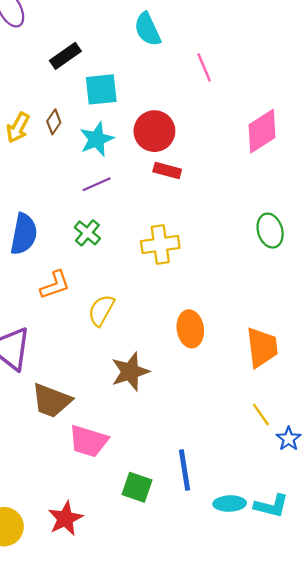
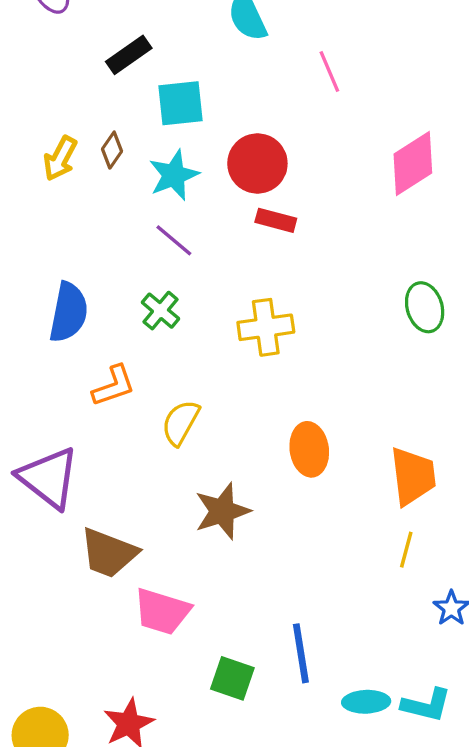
purple line: (97, 184) -> (174, 240), turned 64
yellow line: (261, 414) -> (406, 550), moved, turned 50

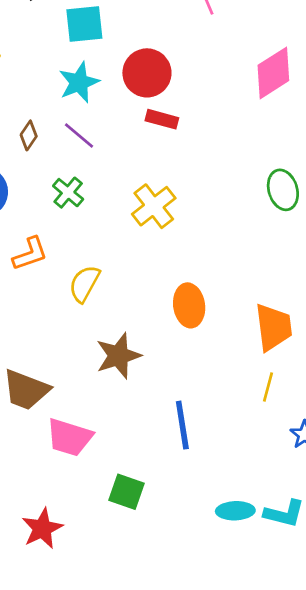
brown diamond: (112, 150) -> (29, 135), moved
yellow cross: (266, 327) -> (154, 206), turned -30
blue line: (301, 653) -> (182, 425), moved

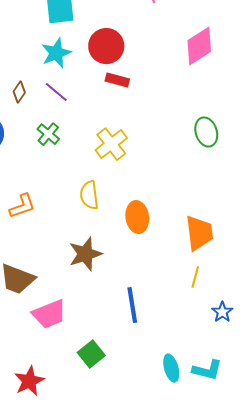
orange L-shape: (30, 254) -> (22, 206), moved
yellow semicircle: (84, 284) -> (89, 195), moved, turned -36
pink trapezoid: (69, 437) -> (49, 314), turned -39
green square: (127, 492) -> (91, 354), turned 32
cyan ellipse: (235, 511) -> (171, 368), turned 76

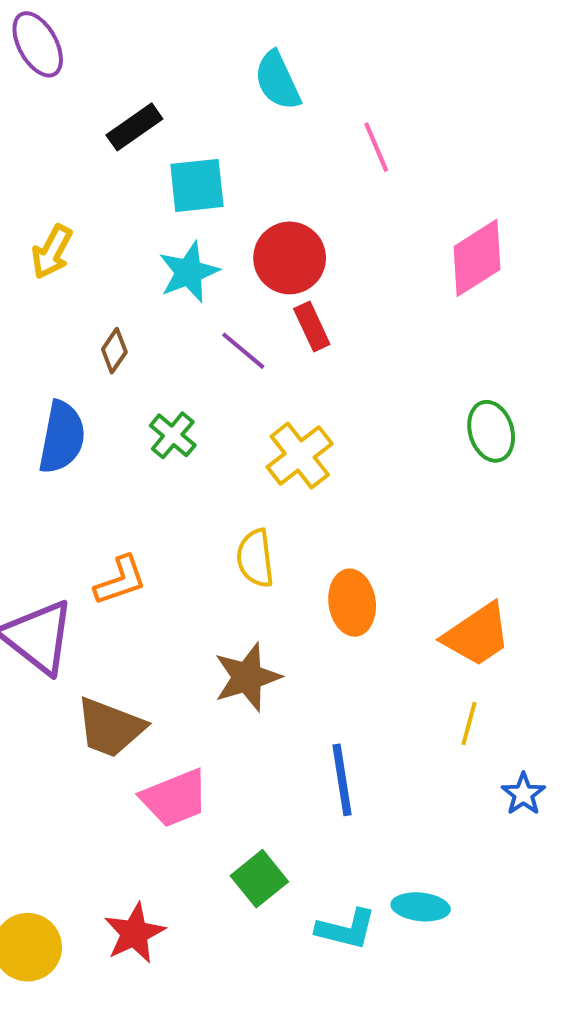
red rectangle: (117, 80) -> (312, 326), turned 50
purple line: (56, 92) -> (243, 351), moved
orange trapezoid: (199, 233) -> (477, 635), turned 63
cyan ellipse: (171, 368) -> (421, 907), turned -68
cyan L-shape: (207, 370) -> (346, 929), moved

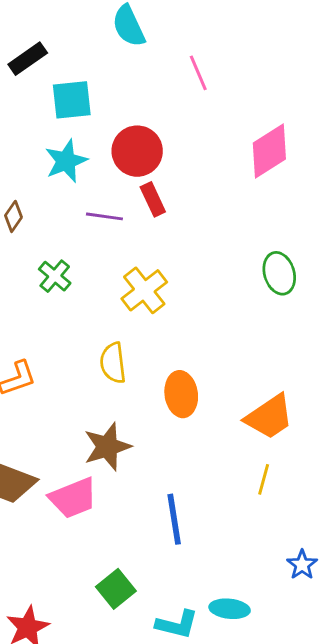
purple line: (243, 351) -> (104, 216), turned -32
blue star: (523, 794) -> (302, 565), moved
pink trapezoid: (175, 798) -> (73, 498), moved

